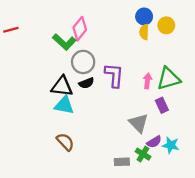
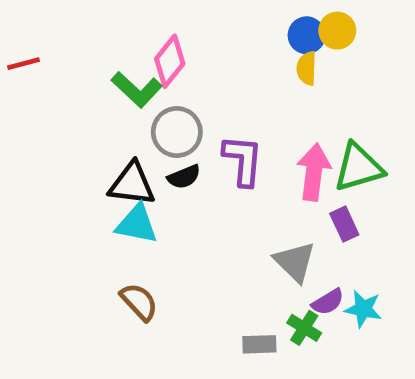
yellow circle: (166, 25) -> (337, 31), moved
pink arrow: (147, 81) -> (314, 172), size x1.6

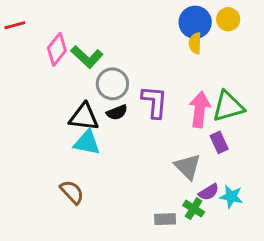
yellow circle: (337, 31) -> (228, 19), moved
blue circle: (307, 35) -> (195, 22), size x1.4
pink diamond: (170, 61) -> (57, 49), moved
red line: (23, 64) -> (15, 25), moved
brown semicircle: (139, 302) -> (72, 192), moved

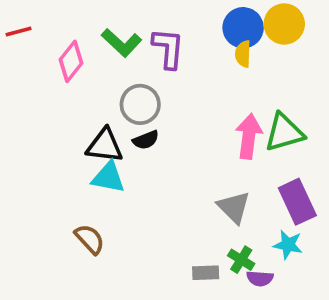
yellow circle: (228, 19) -> (284, 24), size x1.4
green L-shape: (87, 57) -> (121, 43), moved
purple L-shape: (155, 102) -> (168, 48), moved
purple rectangle: (219, 142) -> (297, 202), moved, size x1.6
purple semicircle: (209, 192) -> (260, 278), moved, turned 35

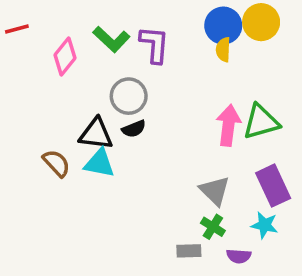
brown semicircle: (90, 239) -> (56, 163), moved
green cross: (241, 260) -> (213, 227), moved

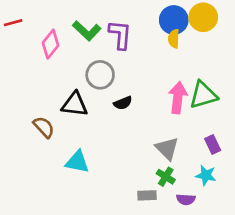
black semicircle: (134, 129) -> (123, 103), moved
cyan triangle: (99, 163) -> (77, 162), moved
purple rectangle: (273, 186) -> (213, 144), size x0.6

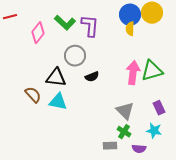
cyan triangle: (77, 162) -> (58, 102), moved

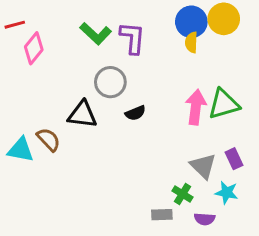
pink diamond: (38, 33) -> (34, 48), moved
cyan triangle: (58, 102) -> (21, 150), moved
gray triangle: (125, 111) -> (203, 166), moved

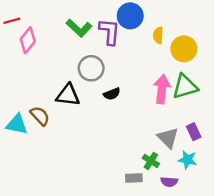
yellow circle: (224, 19) -> (184, 49), moved
blue circle: (191, 22) -> (130, 16), moved

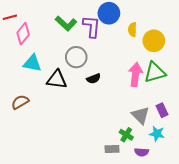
brown semicircle: (40, 116) -> (20, 102), moved, turned -78
cyan triangle: (17, 124) -> (32, 63), moved

